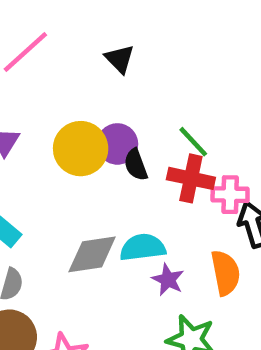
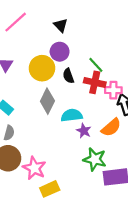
purple circle: (117, 144) -> (60, 52), moved
gray diamond: (92, 254) -> (47, 101), moved, turned -55
orange semicircle: (225, 273) -> (111, 127), turned 60

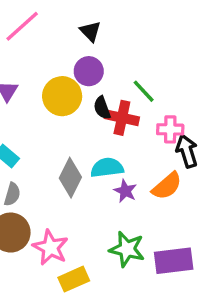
red cross: (95, 82) -> (122, 118), moved
gray diamond: (47, 101) -> (70, 178), moved
green star: (95, 159) -> (127, 249), moved

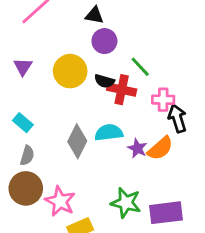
black triangle: (90, 31) -> (94, 15), turned -36
purple circle: (89, 71) -> (104, 41), moved
black semicircle: (102, 108) -> (104, 81), turned -54
purple star: (125, 191) -> (137, 148), moved

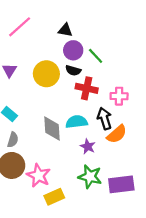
green line: (140, 67) -> (96, 56), moved
black semicircle: (104, 81) -> (73, 70), moved
black arrow: (177, 118) -> (104, 118), moved
gray diamond: (77, 141) -> (52, 129), turned -30
purple star: (137, 148) -> (88, 146), moved

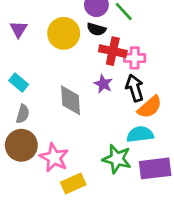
pink cross: (119, 96) -> (135, 58), moved
cyan semicircle: (77, 122) -> (140, 134), moved
purple star: (88, 146) -> (103, 84), moved

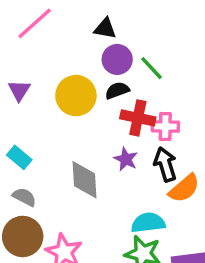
black semicircle: (96, 29) -> (117, 90), turned 144
gray semicircle: (23, 114) -> (24, 197), turned -78
cyan semicircle: (140, 134) -> (148, 223), moved

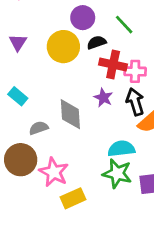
purple circle: (117, 59) -> (83, 18), moved
gray semicircle: (24, 197) -> (39, 128), moved, turned -48

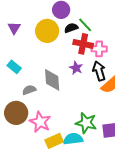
green line: (124, 25) -> (85, 25), moved
cyan semicircle: (121, 149) -> (73, 139), moved

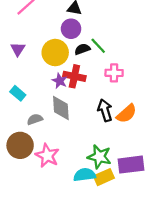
red cross: (83, 44) -> (74, 76), moved
purple star: (76, 68) -> (60, 81), moved
black arrow: (99, 71) -> (105, 110), moved
yellow rectangle: (54, 141) -> (104, 177), moved

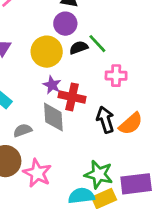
red cross: (74, 76) -> (72, 97), moved

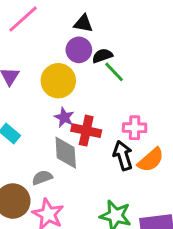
black semicircle: (79, 48) -> (102, 56), moved
pink cross: (116, 76) -> (135, 128), moved
gray semicircle: (23, 130) -> (42, 178), moved

